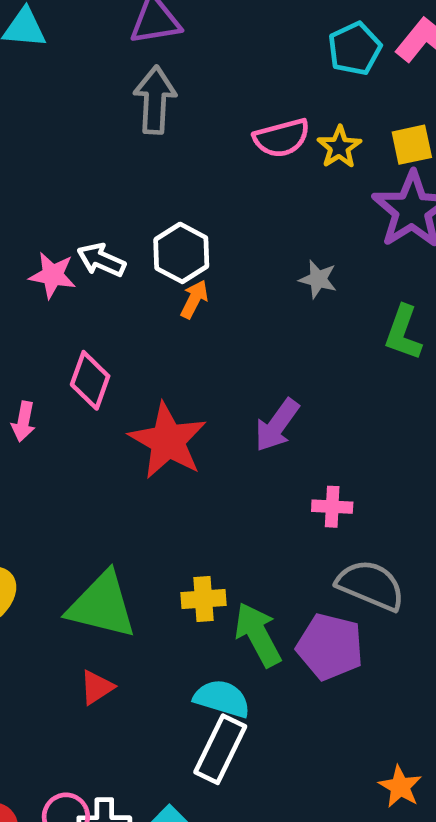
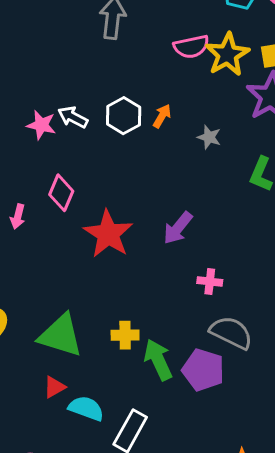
yellow star: (339, 147) -> (227, 54), size x1.6
orange arrow: (194, 299) -> (162, 116), moved
cyan semicircle: (222, 699) -> (86, 408), moved

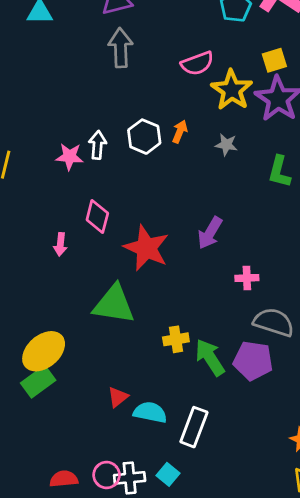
yellow star: (227, 54) -> (232, 90), moved
white arrow: (73, 117) -> (98, 145), turned 76
green triangle: (61, 335) -> (114, 304), moved

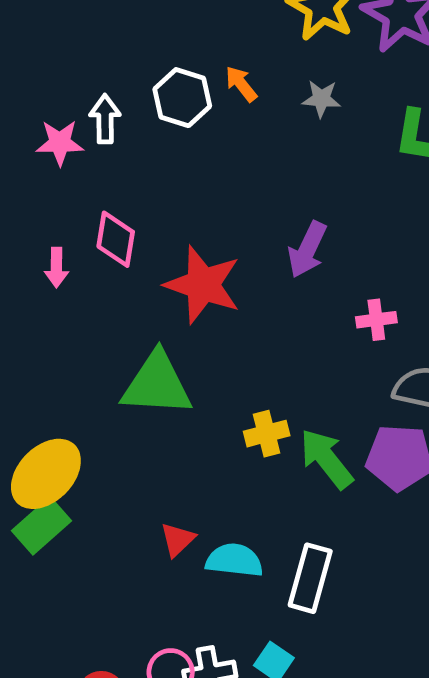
orange arrow: (180, 132) -> (241, 84), turned -55
pink arrow: (60, 244) -> (57, 268), moved

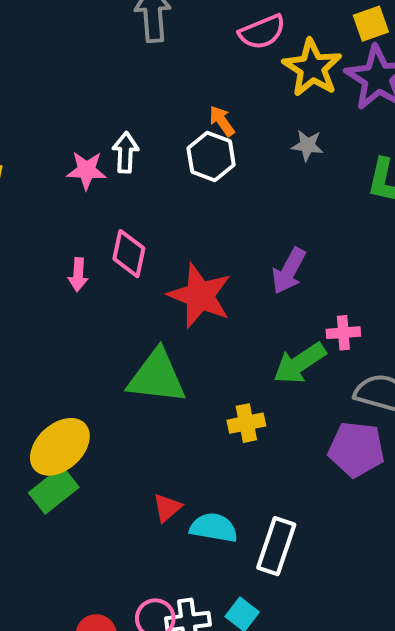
orange arrow: (241, 84) -> (222, 121), moved
white hexagon: (182, 98) -> (211, 157), moved
green arrow: (326, 459) -> (300, 363), moved, turned -88

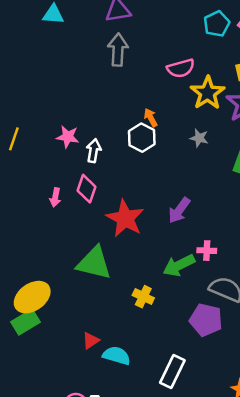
white arrow: (125, 152) -> (94, 151), moved
yellow cross: (246, 423) -> (143, 297), turned 30
white rectangle: (276, 546) -> (172, 371), moved

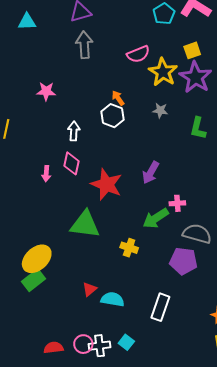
pink star: (68, 137) -> (46, 91), moved

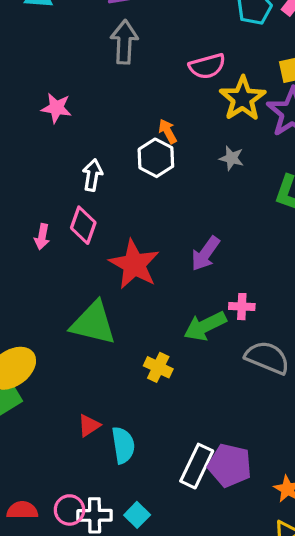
purple pentagon: (183, 261) -> (230, 465), moved
cyan semicircle: (113, 299) -> (123, 445), turned 65

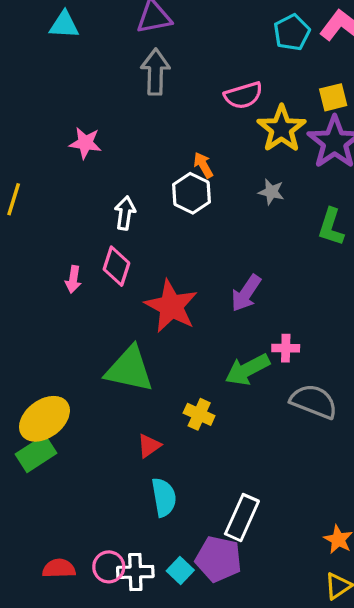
red triangle: (89, 425) -> (149, 446), moved
purple pentagon: (230, 465) -> (218, 559), moved

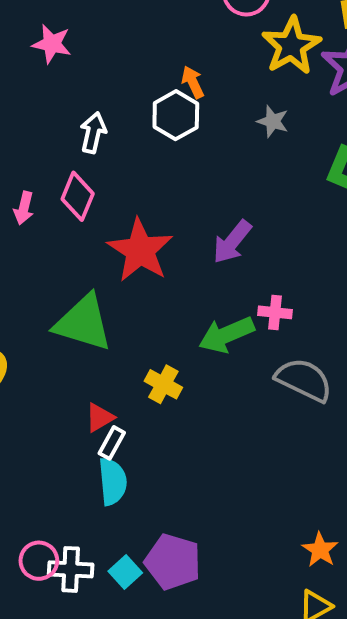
white rectangle: (242, 518) -> (112, 443), moved, size x0.6

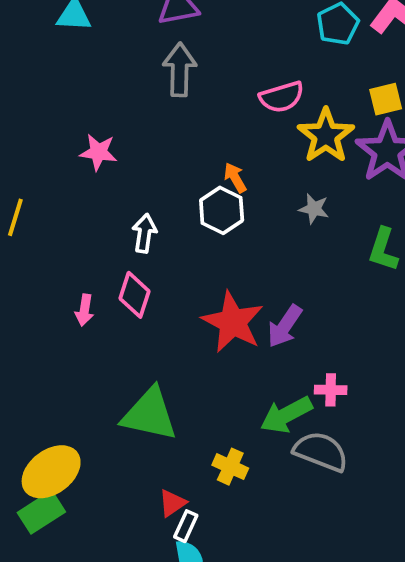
red star: (140, 250) -> (233, 322), moved
gray semicircle: (304, 380) -> (321, 452), moved

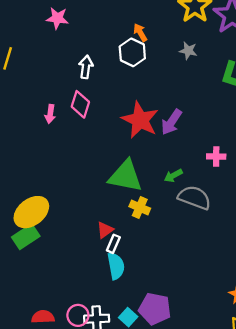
pink cross: (331, 390) -> (216, 156), moved
green triangle: (150, 414) -> (125, 176), moved
green arrow: (286, 415) -> (173, 176), size x0.6

